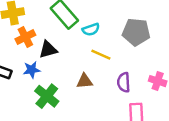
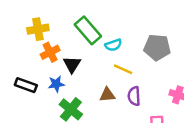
black triangle: (48, 50) -> (72, 64), turned -42
purple semicircle: (124, 82) -> (134, 96), moved

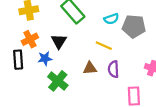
cyan semicircle: (113, 45) -> (111, 19), moved
orange cross: (50, 52) -> (30, 39), moved
black rectangle: (26, 85) -> (18, 60), turned 66

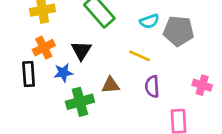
brown triangle: (90, 68) -> (110, 85), moved
green cross: (58, 81) -> (80, 102), turned 36

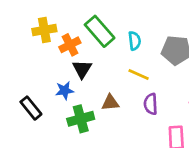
cyan semicircle: (149, 21) -> (135, 41), moved, turned -78
orange cross: (44, 48) -> (70, 45), moved
black rectangle: (29, 74) -> (31, 108), moved, turned -35

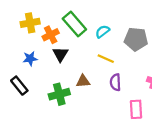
cyan semicircle: (135, 41) -> (102, 32), turned -120
blue star: (65, 91) -> (30, 59), moved

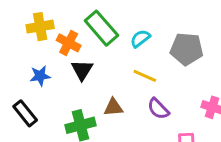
orange cross: (51, 35) -> (69, 43), turned -35
purple semicircle: (115, 82) -> (158, 109), turned -42

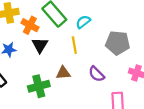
gray pentagon: (187, 49) -> (118, 43), moved
yellow line: (145, 76) -> (74, 45), moved, turned 56

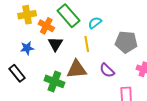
brown triangle: (63, 73) -> (77, 69), size x1.5
green cross: (39, 86) -> (54, 81), turned 36

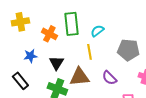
yellow cross: (27, 15) -> (20, 22), moved
green rectangle: (69, 16) -> (71, 24), turned 35
black triangle: (55, 44) -> (56, 63), moved

